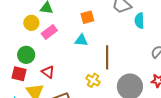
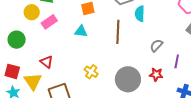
green circle: (26, 55) -> (17, 40), moved
brown line: (107, 57) -> (118, 32), moved
red square: (19, 74) -> (12, 71), moved

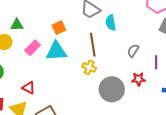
pink rectangle: (49, 22) -> (33, 48), moved
cyan triangle: (81, 31) -> (56, 51), size x1.6
yellow cross: (91, 72) -> (89, 67), moved

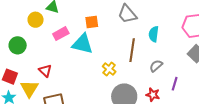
cyan semicircle: (111, 23) -> (154, 34), moved
brown line: (93, 45) -> (132, 50), moved

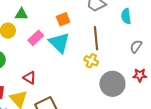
cyan triangle: (82, 44) -> (59, 43), turned 45
brown line: (132, 50) -> (96, 38), moved

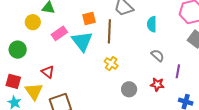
brown line: (96, 38) -> (109, 31), moved
gray semicircle: (136, 46) -> (158, 55), turned 88
gray circle: (112, 84) -> (129, 89), size x0.6

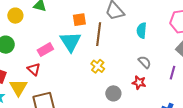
yellow circle: (33, 22) -> (15, 16), moved
pink rectangle: (59, 33) -> (45, 50), moved
purple line: (178, 71) -> (172, 73), moved
red star: (157, 84) -> (139, 83), moved

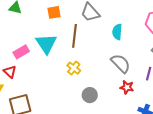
orange square: (79, 20) -> (54, 12), moved
gray semicircle: (145, 62) -> (121, 63), size x1.5
red star: (139, 83) -> (127, 87), moved

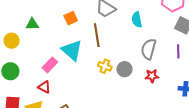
gray semicircle: (121, 63) -> (149, 49), turned -105
red star: (127, 87) -> (152, 76), moved
gray circle: (90, 95) -> (124, 69), moved

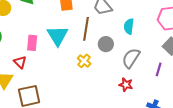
pink rectangle: (50, 65) -> (32, 43), turned -56
gray circle: (124, 69) -> (106, 44), moved

